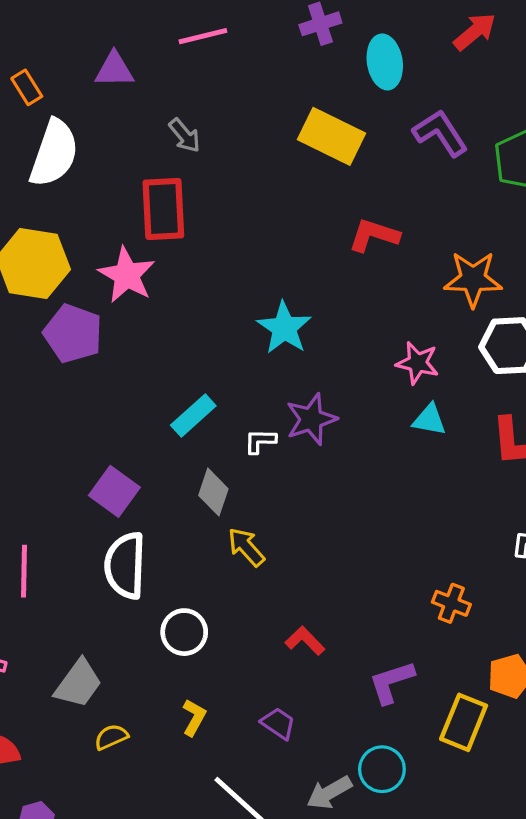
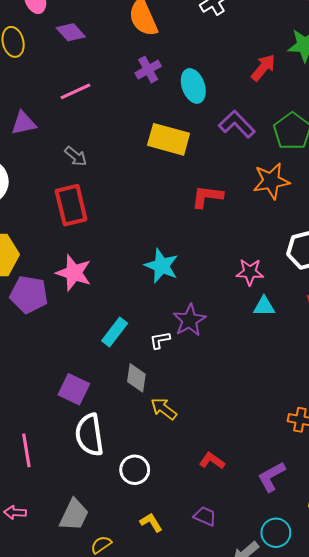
red arrow: (475, 32) -> (263, 68), moved
pink star: (127, 275) -> (74, 273), moved
orange star: (473, 279) -> (271, 181), moved
yellow L-shape: (194, 717) -> (151, 522), turned -50

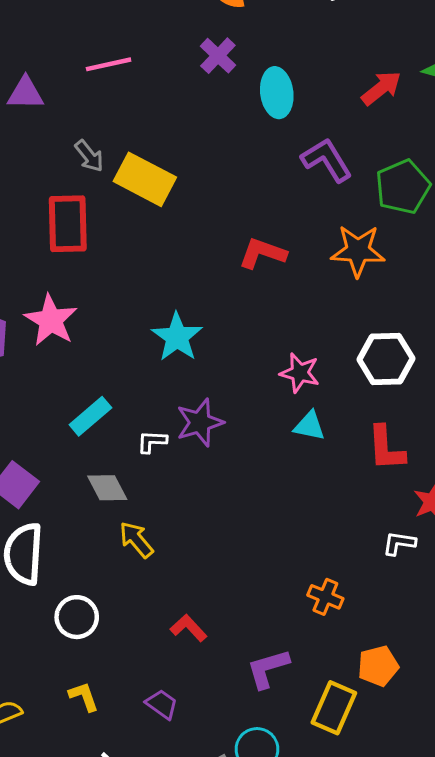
purple cross: (148, 70) -> (218, 56), turned -30
yellow rectangle: (169, 139) -> (145, 179), moved
gray diamond: (136, 378) -> (107, 488), turned -48

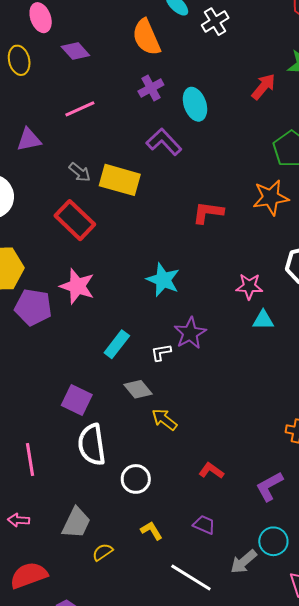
purple cross: (218, 56) -> (151, 88), turned 30
purple L-shape: (327, 160) -> (164, 142), moved
red rectangle: (68, 224) -> (75, 220), turned -33

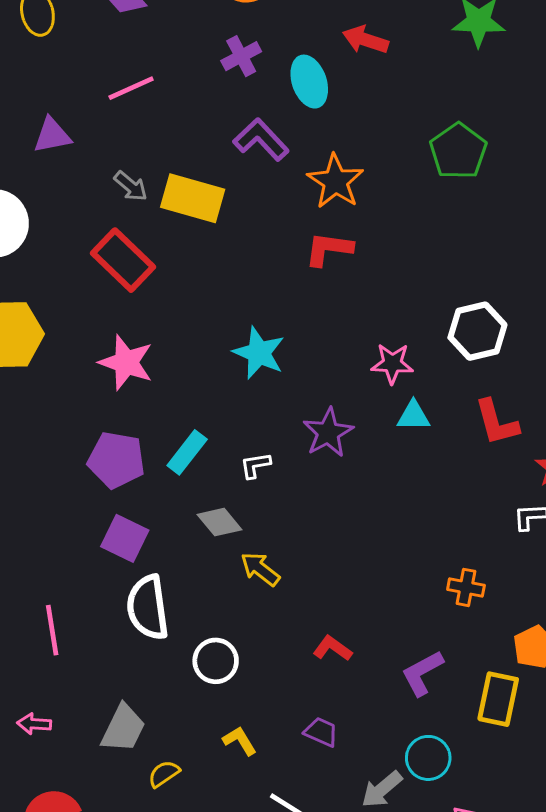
red arrow: (263, 87) -> (365, 40), moved, turned -112
orange star: (271, 197) -> (335, 181), moved, turned -30
purple pentagon: (33, 307) -> (116, 460), moved
purple star: (190, 333) -> (328, 433), moved

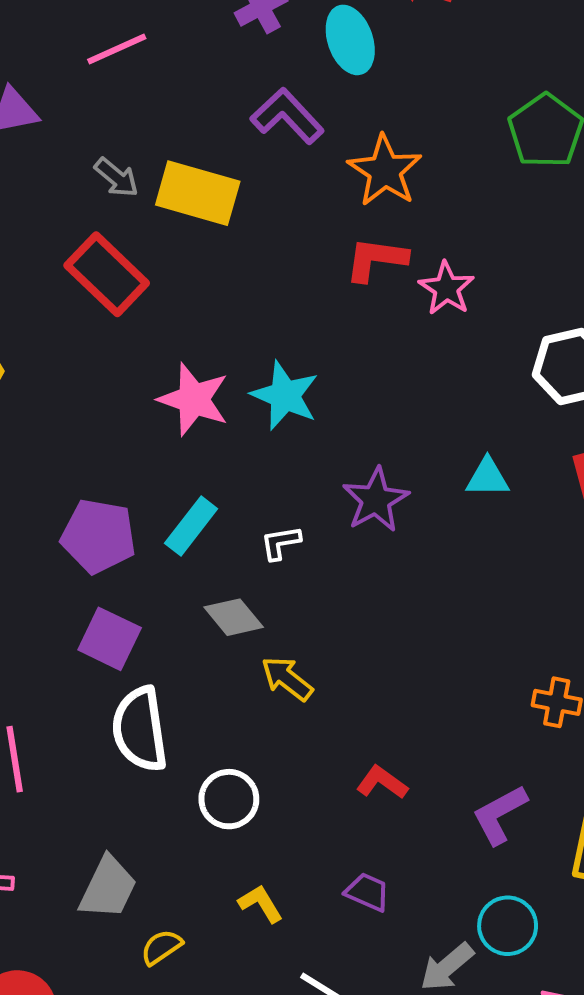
pink star: (126, 362) -> (194, 399), moved
pink star: (392, 364) -> (447, 288), moved, turned 30

